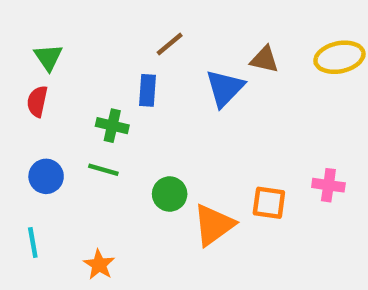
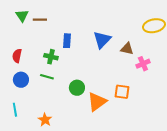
brown line: (170, 44) -> (40, 20), moved, turned 40
green triangle: (48, 57) -> (22, 16), moved
brown triangle: (264, 59) -> (127, 49), moved
red semicircle: (37, 101) -> (17, 56), moved
pink cross: (328, 185) -> (143, 64), moved, turned -32

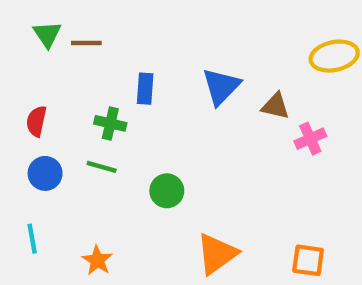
orange square: (122, 92) -> (308, 260), moved
orange triangle: (97, 102) -> (217, 254), moved

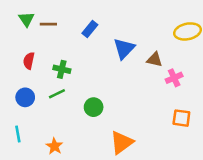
blue rectangle: (145, 89) -> (90, 29), moved, turned 35
red semicircle: (36, 121) -> (29, 61), moved
green line: (102, 167) -> (57, 94), turned -42
orange square: (308, 260) -> (181, 118), moved

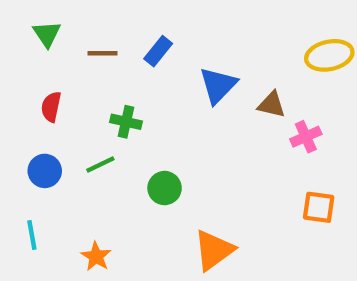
brown line: (48, 24) -> (103, 53), moved
green cross: (62, 69) -> (126, 122), moved

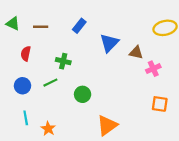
green triangle: (47, 34) -> (13, 24), moved, turned -32
brown line: (103, 53) -> (41, 27), moved
cyan line: (32, 235) -> (26, 118), moved

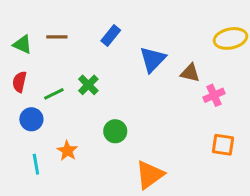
green triangle: (13, 24) -> (22, 44), moved
red semicircle: (26, 54) -> (19, 82), moved
green cross: (63, 61) -> (88, 85), turned 32
green line: (50, 83) -> (54, 94), moved
orange star: (48, 129) -> (67, 151), moved

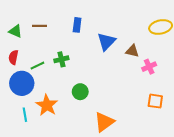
blue rectangle: (111, 35) -> (77, 25), turned -32
green cross: (88, 85) -> (61, 59), turned 32
blue circle: (31, 119) -> (22, 83), size x1.5
orange star: (67, 151) -> (47, 105), size x1.5

